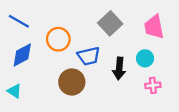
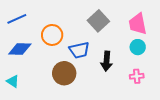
blue line: (19, 21) -> (17, 19), turned -54
blue diamond: (22, 55) -> (20, 49), turned 30
cyan circle: (145, 58) -> (138, 47), moved

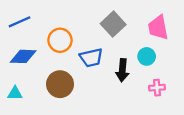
cyan circle: (138, 47) -> (147, 56), moved
brown circle: (64, 73) -> (60, 84), moved
cyan triangle: (13, 81) -> (15, 93), turned -32

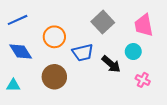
blue diamond: (23, 56) -> (21, 52), turned 55
black arrow: (122, 70) -> (111, 64), turned -54
pink cross: (157, 88) -> (143, 80), turned 32

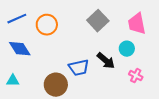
orange circle: (54, 37) -> (47, 25), moved
blue trapezoid: (83, 53) -> (79, 68), moved
brown circle: (54, 77) -> (56, 85), moved

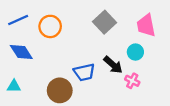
pink cross: (136, 76) -> (132, 81), moved

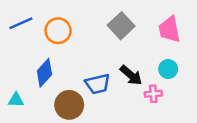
blue diamond: (21, 52) -> (44, 73), moved, turned 75
cyan circle: (135, 52) -> (168, 69), moved
pink cross: (132, 81) -> (153, 94), turned -32

